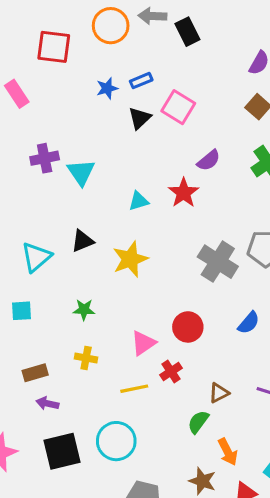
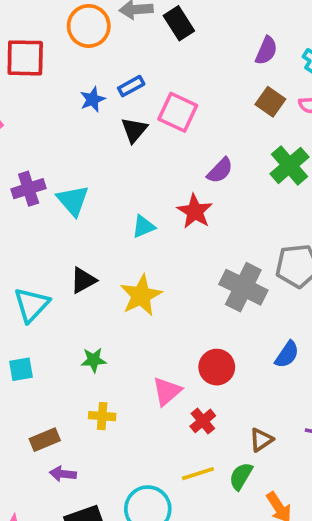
yellow line: (134, 389) -> (198, 474), moved

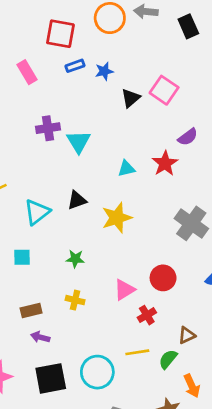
black rectangle: (179, 23) -> (188, 26), moved
blue rectangle: (131, 86) -> (75, 66), moved

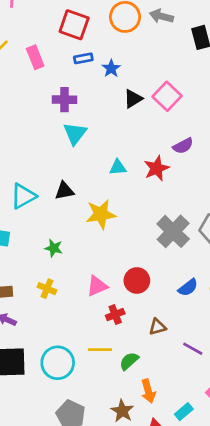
blue star: (104, 71) -> (111, 68), turned -30
purple cross: (48, 128) -> (65, 100), moved
brown triangle: (187, 335) -> (157, 327), moved

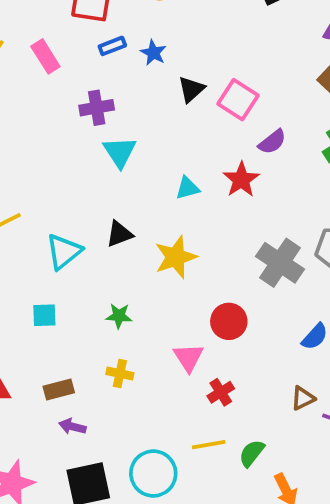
pink square: (167, 96) -> (238, 100), moved
red circle: (137, 280) -> (229, 321), moved
pink triangle: (97, 286) -> (188, 357), turned -30
brown triangle: (157, 327) -> (303, 398), moved

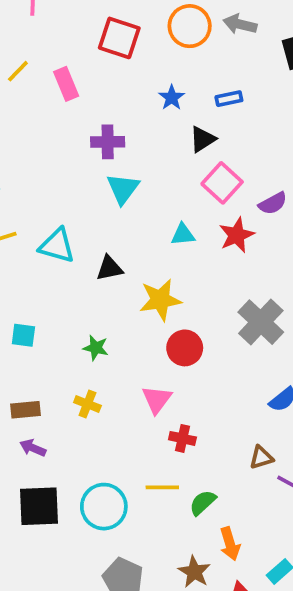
blue rectangle: (112, 46) -> (229, 99), moved
pink square: (238, 100) -> (222, 183), moved
cyan triangle: (64, 252) -> (57, 246), moved, turned 45
red circle: (229, 321) -> (185, 348), moved
red cross: (221, 392) -> (182, 438), turned 35

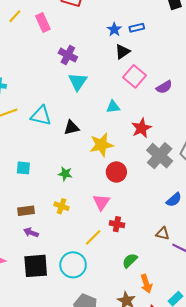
blue star: (172, 98) -> (114, 29), moved
purple cross: (108, 142) -> (68, 55), turned 30
red star: (237, 235) -> (141, 128), moved
brown triangle: (261, 457) -> (163, 233), turned 32
yellow line: (162, 487) -> (93, 237), moved, turned -42

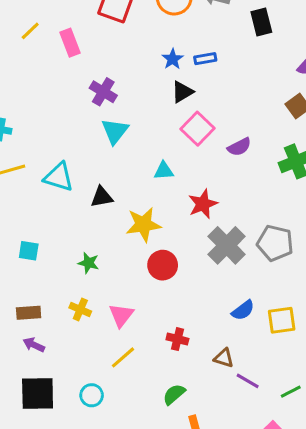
pink triangle: (101, 202) -> (121, 315), moved
red cross: (117, 224) -> (177, 339), moved
cyan circle: (73, 265) -> (92, 395), size x0.6

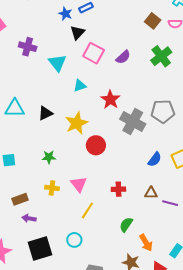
cyan triangle: (115, 131) -> (57, 63), moved

